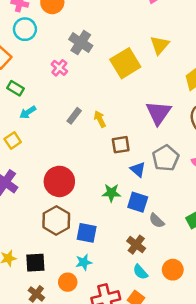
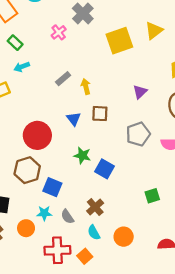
purple triangle: (158, 113) -> (140, 92), size x0.6
blue triangle: (138, 169) -> (74, 119), moved
gray semicircle: (157, 221) -> (67, 217), moved

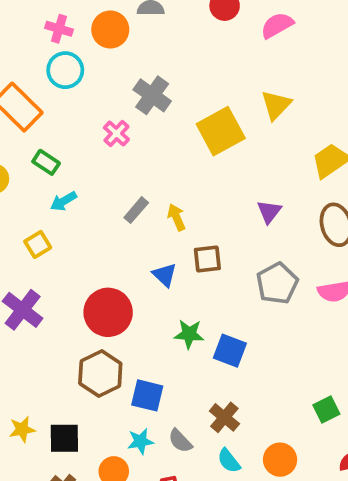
green square: (152, 196) -> (326, 409), moved

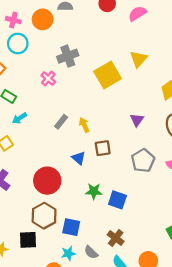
gray cross: (152, 95) -> (68, 56), turned 36
black square: (64, 438) -> (28, 240), moved

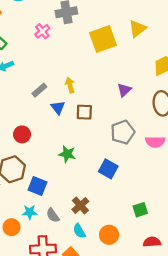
gray rectangle: (61, 122) -> (39, 90), moved
blue triangle: (79, 158) -> (58, 107), moved
red circle: (47, 181) -> (22, 134), size x0.6
blue square: (117, 200) -> (108, 169), moved

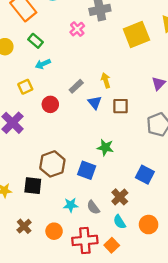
red circle: (22, 134) -> (50, 104), moved
blue square: (108, 169) -> (145, 175), moved
blue square: (37, 186) -> (87, 170), moved
orange circle: (11, 227) -> (54, 231), moved

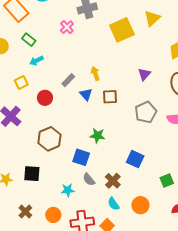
brown hexagon: (52, 164) -> (49, 139), moved
gray semicircle: (93, 207) -> (89, 179), moved

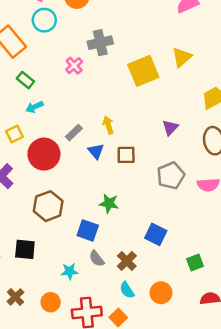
red circle: (45, 98) -> (44, 154), size x1.6

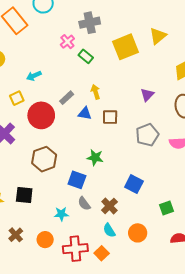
green rectangle: (25, 80) -> (86, 56), moved
blue triangle: (96, 151) -> (85, 114), turned -40

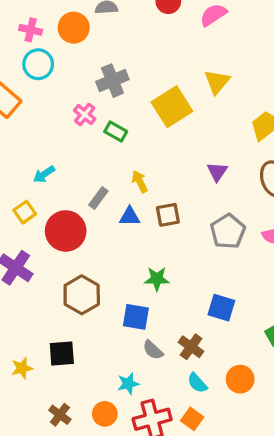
cyan star: (61, 214) -> (128, 384), moved

